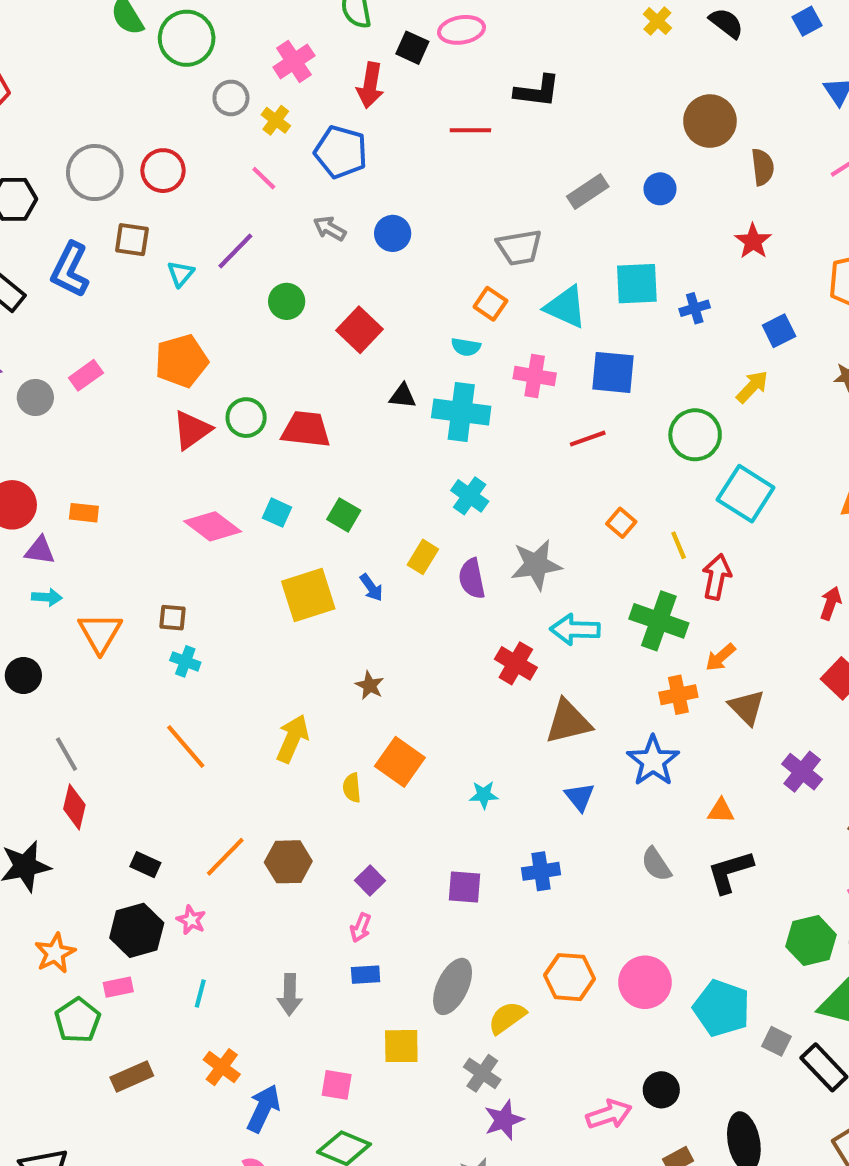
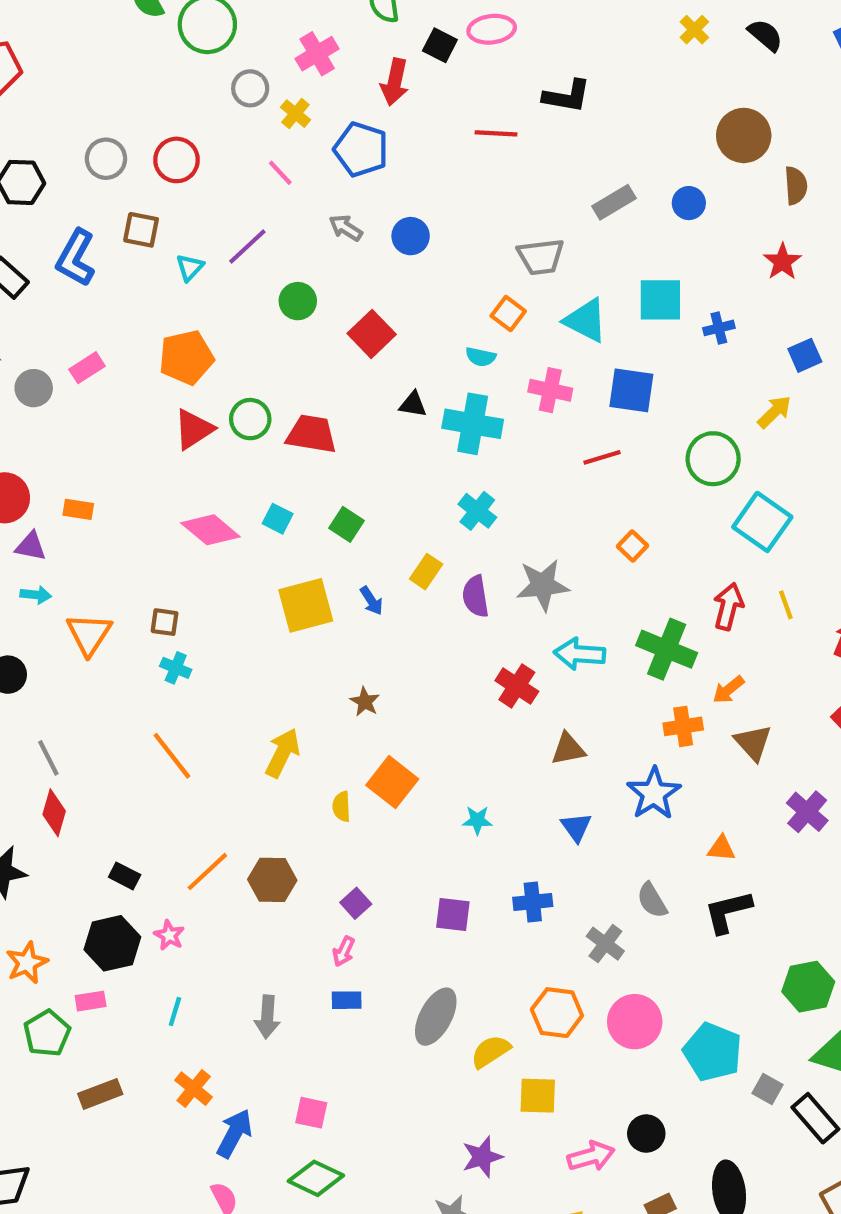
gray circle: (95, 173) -> (106, 159), size x0.7
yellow line: (679, 545) -> (786, 605), moved
brown triangle: (568, 722) -> (568, 749), size x0.7
yellow square: (401, 1046) -> (538, 1096), moved
gray cross: (482, 1073) -> (605, 944), moved

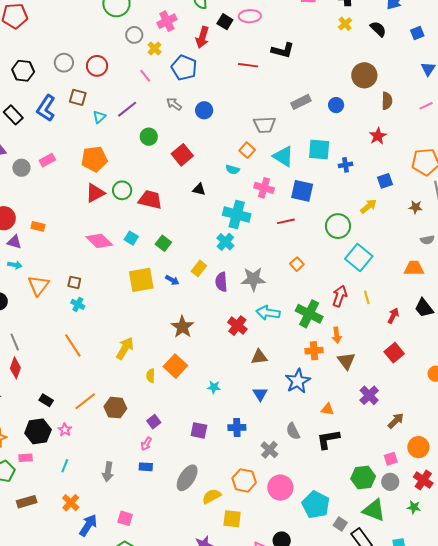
cyan cross: (473, 424) -> (237, 215), moved
blue arrow: (371, 601) -> (172, 280), turned -32
orange arrow: (728, 690) -> (337, 335), turned -63
brown star: (365, 702) -> (182, 327), moved, size x1.6

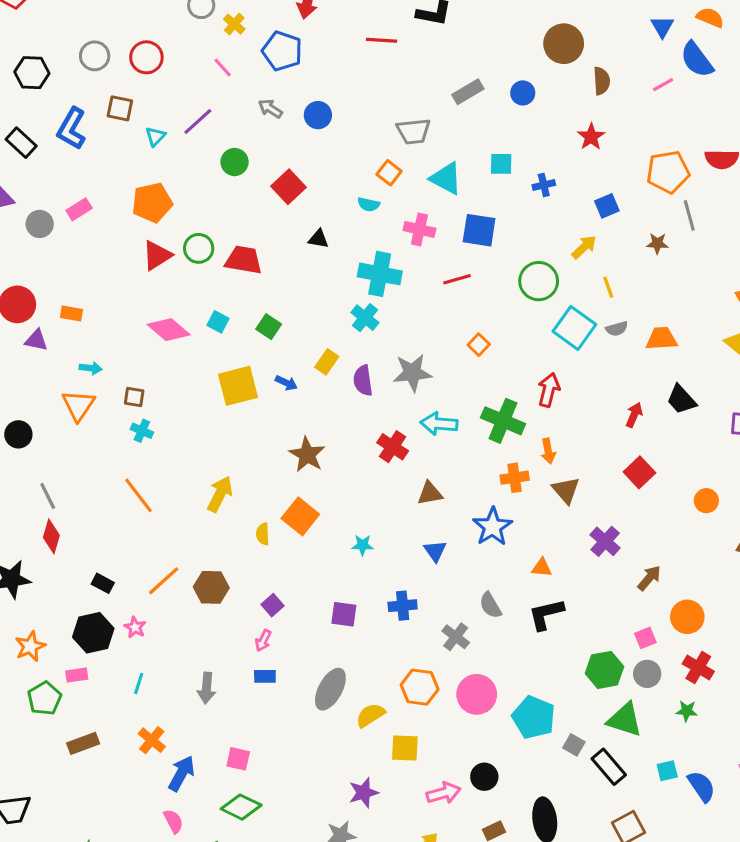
cyan square: (319, 149) -> (501, 164), size x0.7
gray semicircle: (427, 240) -> (617, 329), moved
cyan arrow: (15, 265) -> (91, 368), moved
yellow line: (367, 297) -> (608, 287), moved

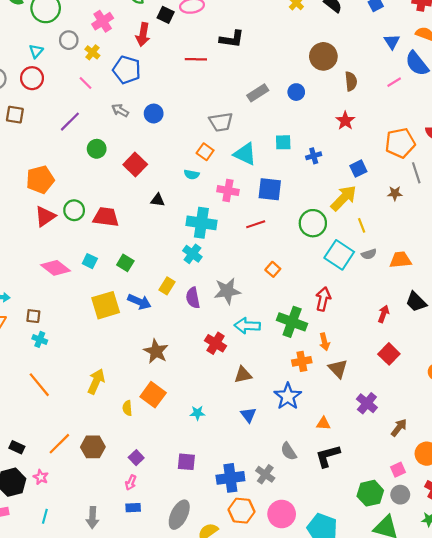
cyan triangle: (155, 136) -> (36, 51), moved
yellow arrow: (584, 247) -> (344, 198), size x1.5
blue arrow: (286, 383) -> (139, 302), size x1.5
blue cross: (403, 606) -> (230, 478), moved, size x1.4

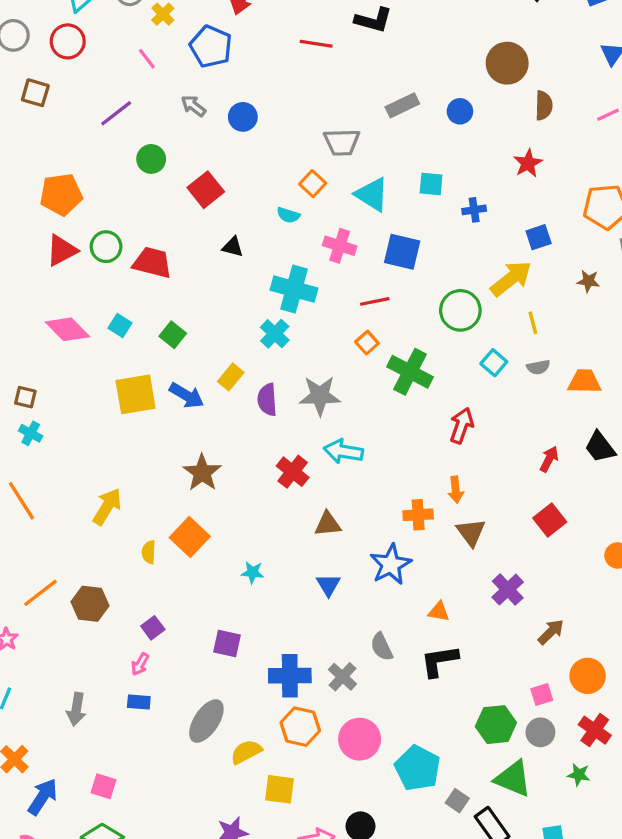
cyan square: (339, 255) -> (494, 363), size x0.6
orange square: (273, 269) -> (367, 343), moved
green cross: (292, 322) -> (410, 372), moved

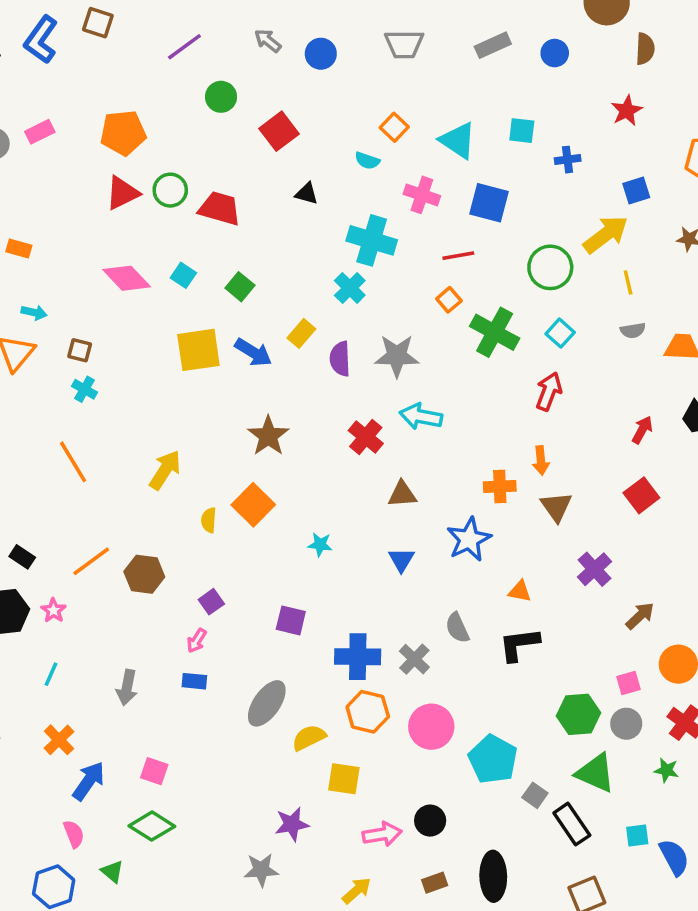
gray trapezoid: (342, 142) -> (404, 44), moved
cyan square: (494, 363) -> (560, 333), moved

